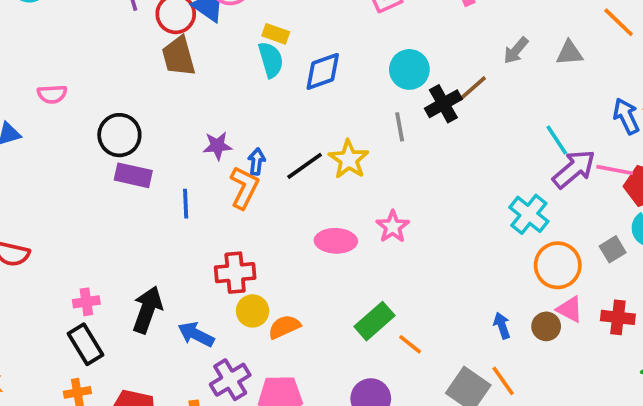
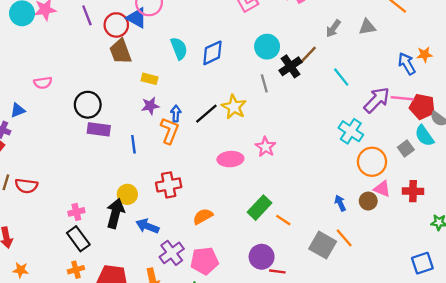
yellow rectangle: (276, 34) -> (150, 79), moved
cyan line: (557, 140) -> (341, 77), moved
yellow circle: (253, 311) -> (127, 194), moved

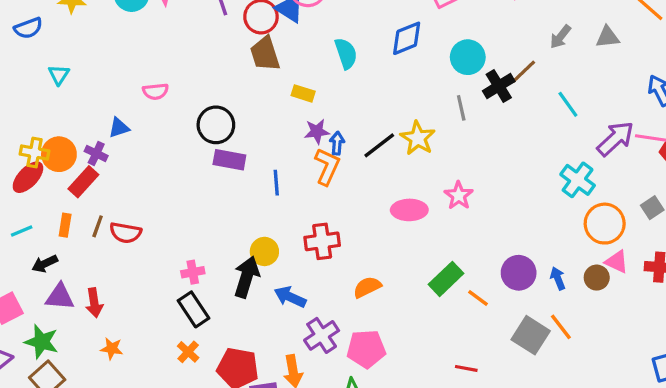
blue diamond: (212, 53) -> (407, 38), moved
purple star: (150, 106) -> (317, 131), moved
purple circle: (262, 257) -> (519, 273), moved
orange cross: (76, 270) -> (188, 352), turned -35

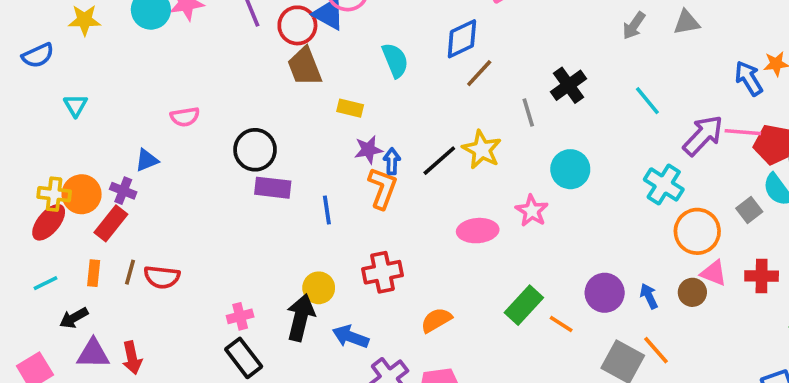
cyan circle: (468, 57) -> (570, 169), moved
brown line: (524, 71) -> (479, 73), moved

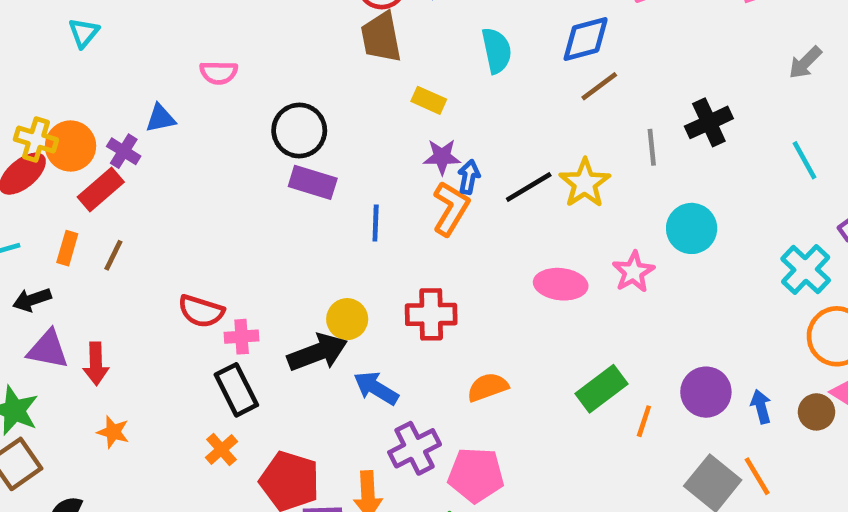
red semicircle: (162, 277) -> (201, 311), moved
black arrow: (301, 318) -> (317, 352), turned 45
orange line: (561, 324) -> (644, 421), turned 65

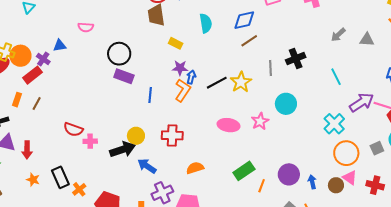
black rectangle: (236, 390) -> (60, 177), moved

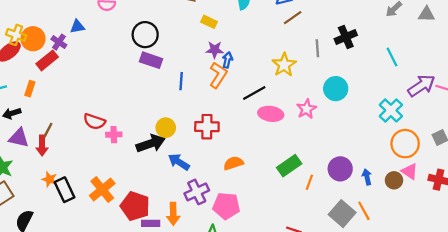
black line: (217, 83) -> (254, 93), moved
brown line: (37, 104) -> (48, 130), moved
black rectangle: (60, 177) -> (65, 190), moved
orange cross: (79, 189) -> (102, 190), size x1.6

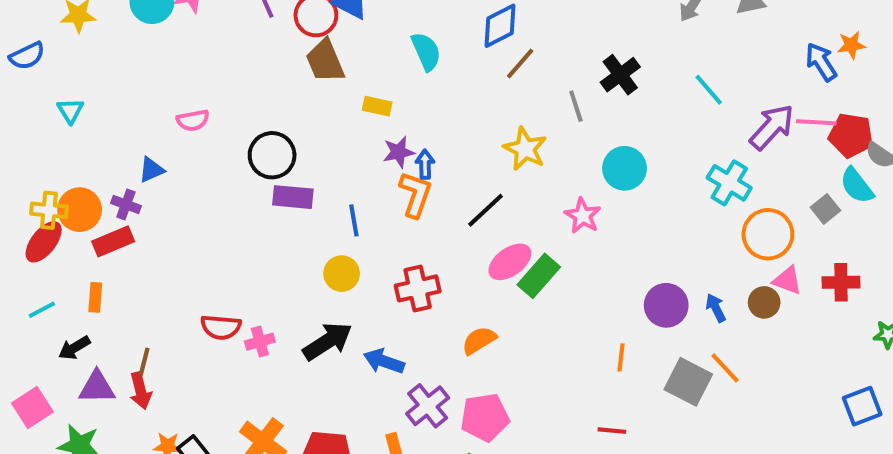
red rectangle: (47, 60) -> (113, 241), turned 30
pink ellipse: (271, 114) -> (510, 262), moved, turned -30
yellow circle: (166, 128) -> (342, 274), moved
green rectangle: (289, 166) -> (539, 276), moved
orange line: (309, 182) -> (621, 357), moved

